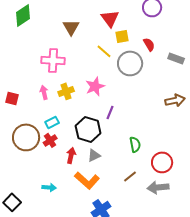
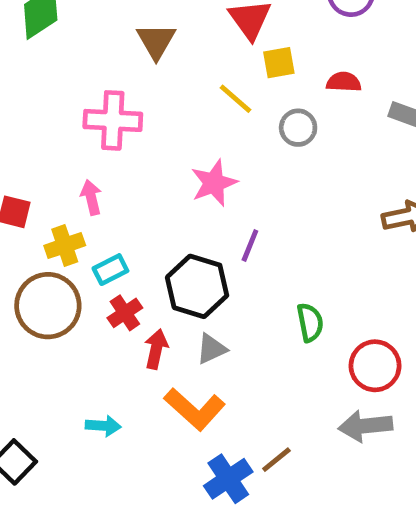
red semicircle: (149, 44) -> (344, 82), turned -56
gray circle: (130, 63) -> (298, 128), size x0.6
yellow cross: (66, 91) -> (65, 246), moved
red cross: (50, 140) -> (125, 313), moved
brown line: (130, 176) -> (276, 460), moved

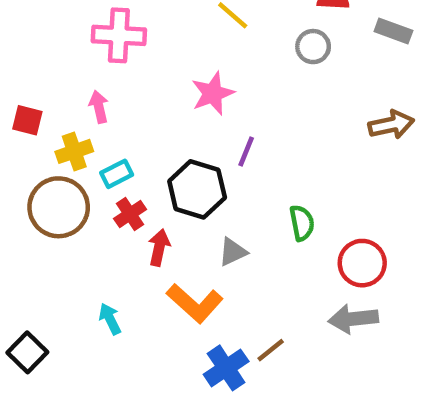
gray circle: (298, 128) -> (313, 47), moved
gray triangle: (211, 349) -> (233, 252), moved
cyan arrow: (103, 426) -> (110, 319), turned -120

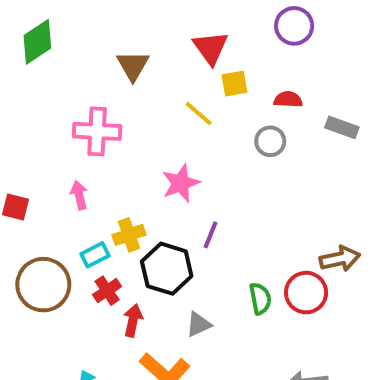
brown arrow: (391, 125) -> (340, 259), moved
yellow cross: (74, 151) -> (129, 235), moved
red circle: (362, 263) -> (306, 293), moved

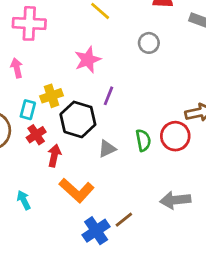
gray circle: (270, 141) -> (149, 43), moved
cyan rectangle: (95, 255) -> (28, 110), turned -48
gray triangle: (199, 324) -> (107, 149), moved

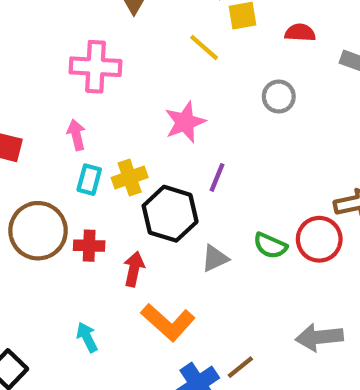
cyan rectangle: (28, 110) -> (89, 180), moved
red cross: (36, 135) -> (89, 246), moved, turned 36
green semicircle: (143, 140) -> (270, 246), turned 125

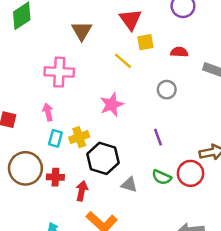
purple line: (217, 177) -> (158, 137), moved, turned -42
gray triangle: (215, 258) -> (129, 185), turned 42

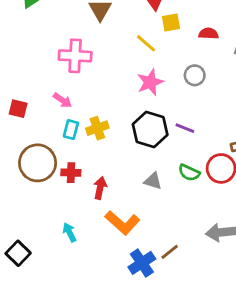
pink star: (112, 105) -> (150, 82), moved
pink arrow: (48, 112) -> (63, 100), turned 138
purple line: (158, 137) -> (185, 128), turned -48
black hexagon: (103, 158) -> (150, 130), moved

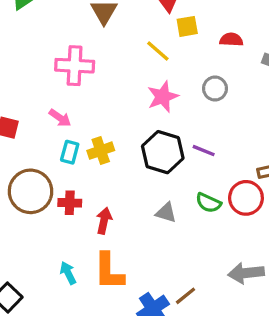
orange L-shape: (122, 223) -> (109, 271), moved, turned 48

